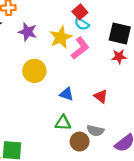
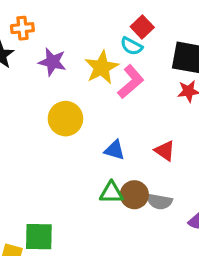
red square: (80, 12) -> (142, 27), moved
brown circle: (80, 142) -> (134, 195), moved

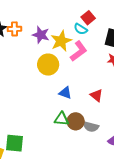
orange cross: (22, 28) -> (15, 29), moved
purple star: (52, 62) -> (41, 35), moved
yellow circle: (65, 119) -> (48, 65), moved

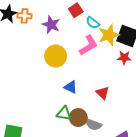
red square: (88, 18) -> (76, 10), moved
yellow star: (61, 41) -> (109, 35), moved

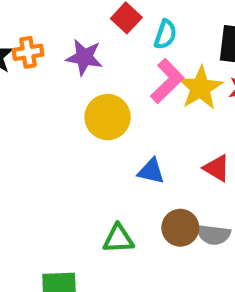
cyan semicircle: (93, 23) -> (165, 34), turned -96
yellow star: (109, 35) -> (200, 88), moved
green triangle: (64, 114) -> (118, 239), moved

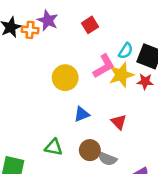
cyan semicircle: (165, 34) -> (126, 51), moved
purple star: (84, 57) -> (48, 20), moved
blue triangle: (151, 171) -> (82, 114), turned -49

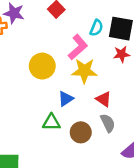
yellow star: (121, 75) -> (84, 71), moved, turned 30
green triangle: (54, 147) -> (51, 122), moved
gray semicircle: (107, 159) -> (108, 123), moved, turned -126

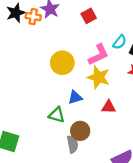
red triangle: (104, 99) -> (109, 107), turned -48
gray semicircle: (108, 123) -> (73, 144), moved

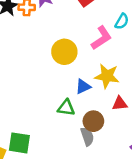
yellow star: (98, 77) -> (107, 76), moved
red triangle: (109, 107) -> (120, 104), moved

